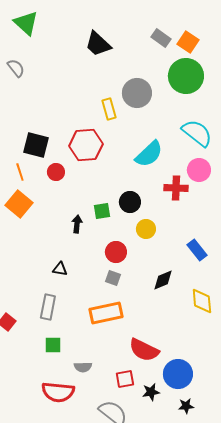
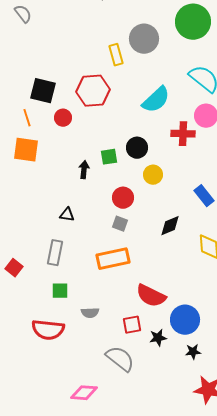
orange square: (19, 204) -> (26, 150), turned -32
red semicircle: (58, 392) -> (48, 330), moved

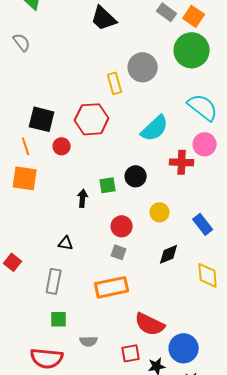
yellow circle: (153, 175) -> (160, 212), moved
red square: (14, 268) -> (13, 262), moved

